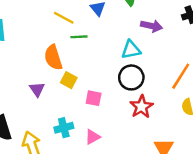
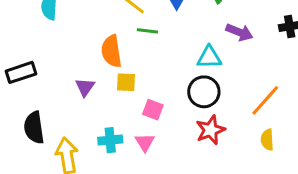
yellow square: (69, 80) -> (126, 82), turned -35
pink triangle: (93, 137) -> (145, 142), moved, turned -42

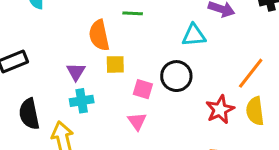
black circle: (204, 92) -> (176, 76), moved
red star: (210, 130) -> (220, 110), moved
cyan cross: (110, 140) -> (82, 101), moved
yellow semicircle: (267, 140) -> (255, 111), size x1.4

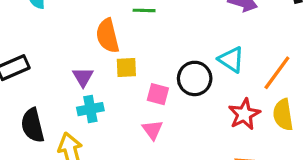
cyan triangle: (194, 35) -> (231, 60), moved, turned 40

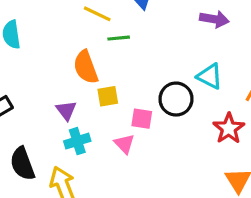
pink triangle: (152, 130) -> (124, 144), moved

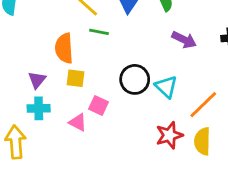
black circle: (176, 99) -> (135, 79), moved
pink triangle: (124, 144) -> (78, 122), turned -36

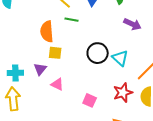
purple triangle: (37, 80) -> (40, 69), moved
pink square: (98, 105) -> (90, 100), moved
cyan cross: (39, 108) -> (15, 73), moved

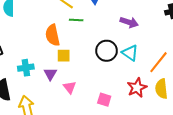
purple arrow: (132, 24) -> (129, 22), moved
cyan cross: (15, 73) -> (26, 68), moved
pink triangle: (57, 84) -> (70, 87), turned 32

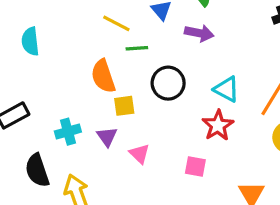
purple arrow: (129, 22) -> (199, 33), moved
black circle: (107, 51) -> (168, 83), moved
red star: (137, 88) -> (218, 125), moved

